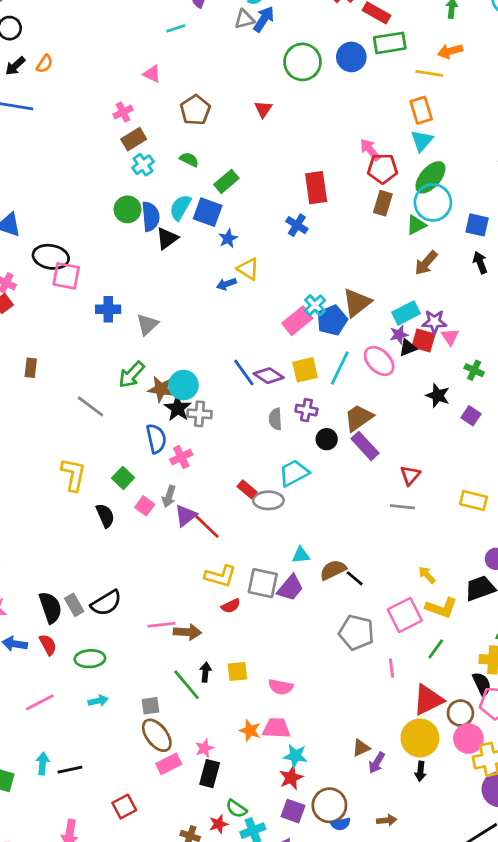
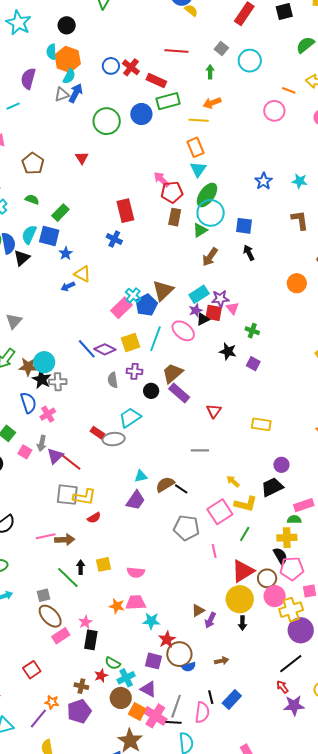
gray line: (402, 507) -> (200, 450), moved
gray square: (263, 583) -> (67, 495), moved
red star: (291, 778) -> (167, 639), moved

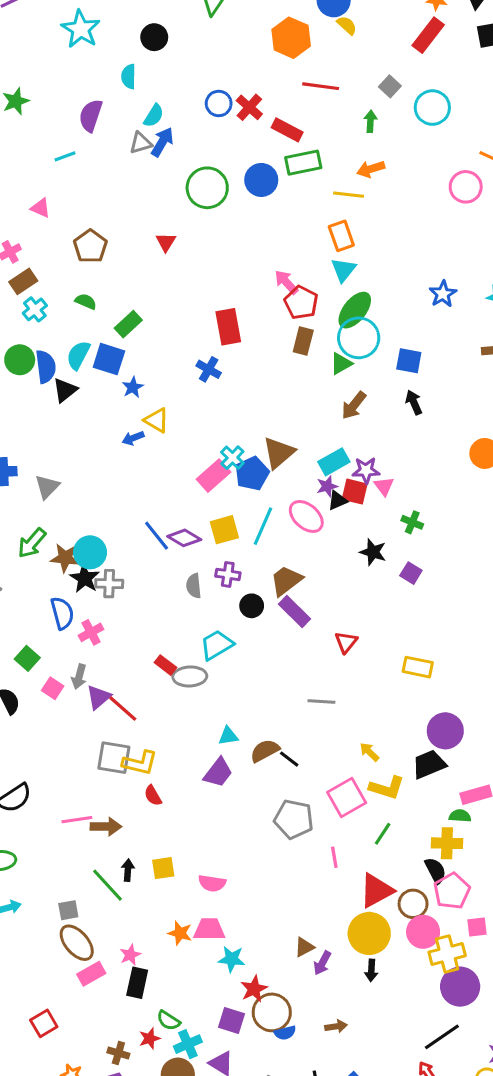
orange hexagon: (68, 59) -> (291, 38), moved
red pentagon: (172, 192) -> (301, 303), turned 30
purple circle: (281, 465) -> (445, 731), size x1.5
red semicircle: (94, 518) -> (153, 795), turned 88
pink pentagon: (292, 569) -> (452, 891), turned -30

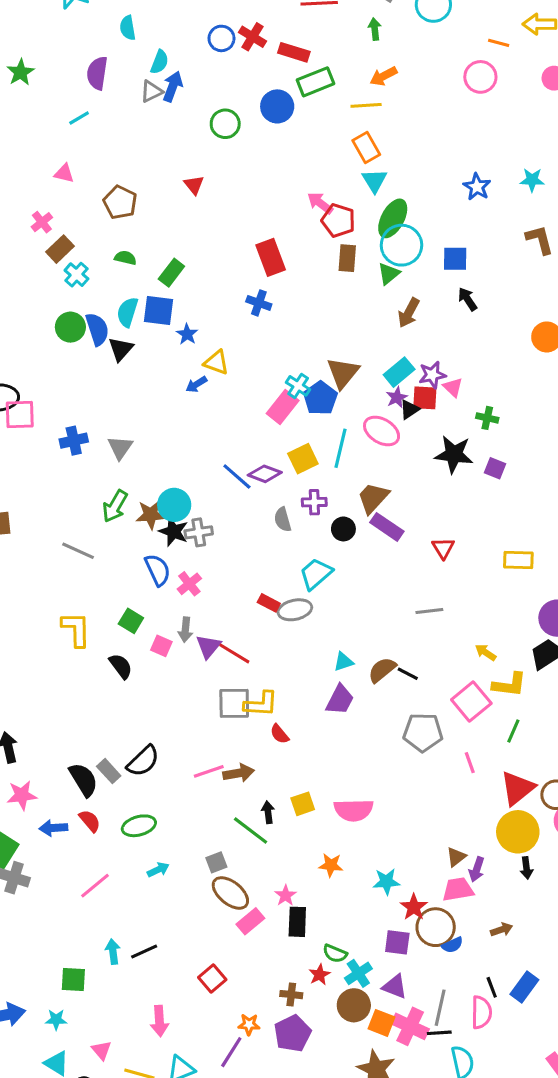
green circle: (207, 188) -> (225, 124), size x0.7
black star: (373, 552) -> (454, 454), size x1.4
pink semicircle: (212, 883) -> (354, 810), size x1.4
pink trapezoid: (209, 929) -> (458, 889), moved

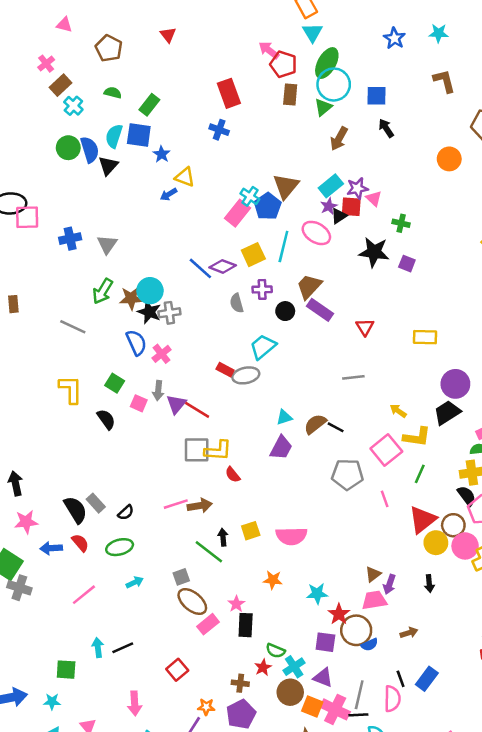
black semicircle: (143, 761) -> (126, 513), moved, size x0.6
yellow circle: (518, 832) -> (436, 543), moved, size x0.7

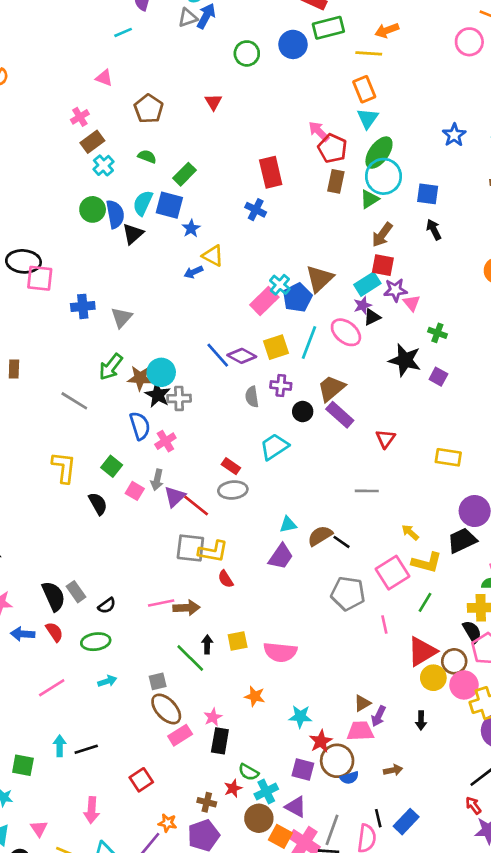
red square: (351, 207) -> (383, 265), moved
gray ellipse: (246, 375) -> (233, 490), moved

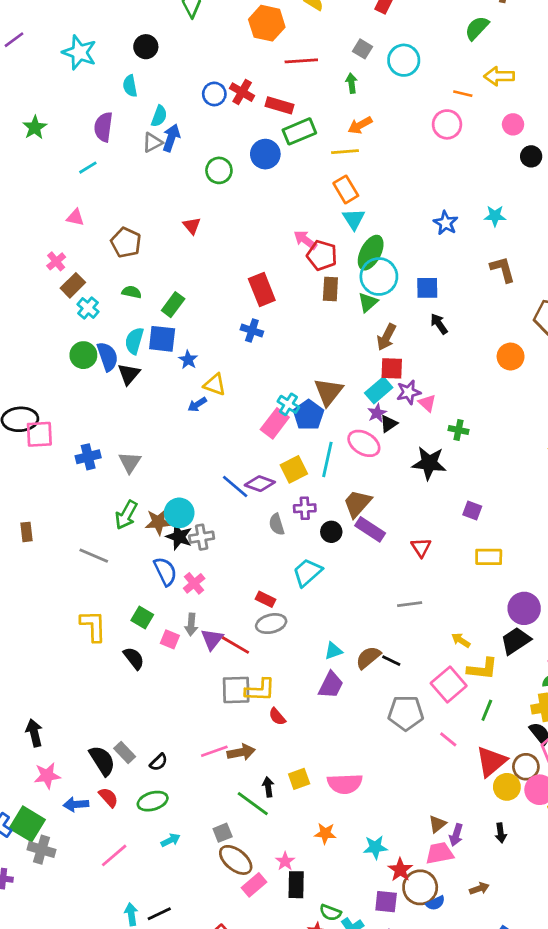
purple square: (438, 377) -> (472, 511), moved
pink line: (384, 624) -> (448, 739), turned -30

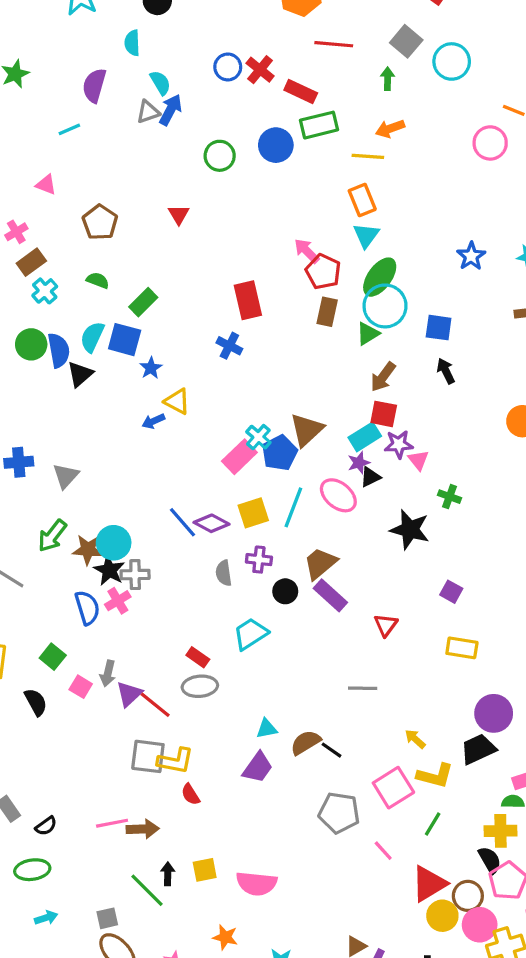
gray square: (362, 49) -> (406, 41), size x1.4
cyan semicircle: (159, 116) -> (160, 83), turned -60
pink cross: (194, 583) -> (118, 601), moved

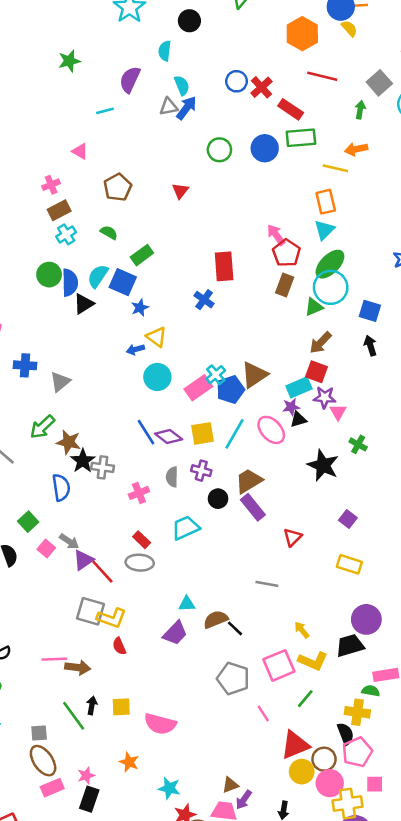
cyan circle: (114, 543) -> (157, 377), moved
pink cross: (118, 601) -> (139, 493), moved
gray arrow: (108, 673) -> (69, 541), turned -78

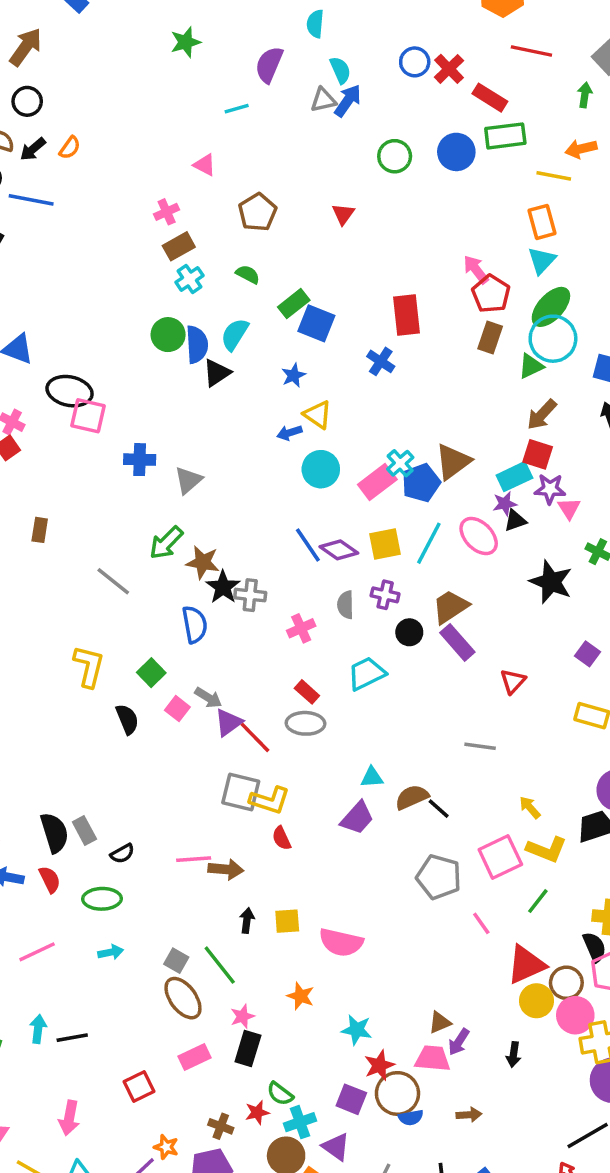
blue square: (123, 282) -> (316, 323), moved
green line: (74, 716) -> (220, 965), moved
gray square: (39, 733) -> (176, 961), turned 36
pink rectangle: (52, 788) -> (195, 1057), moved

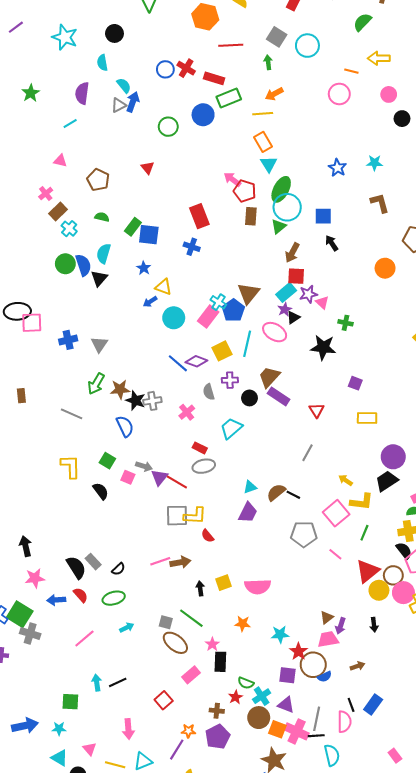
gray line: (480, 746) -> (308, 453), turned -54

